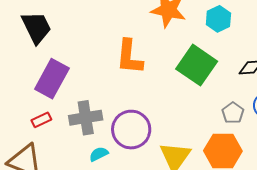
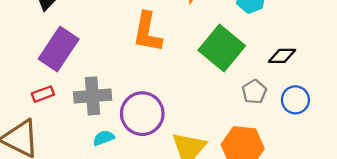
gray pentagon: (233, 113) -> (254, 92), moved

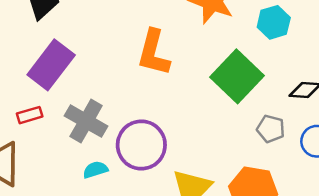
gray pentagon: (254, 92) -> (271, 129), turned -30
gray cross: (93, 96) -> (86, 121), turned 30

